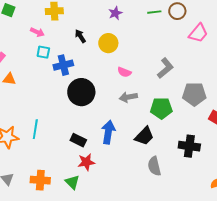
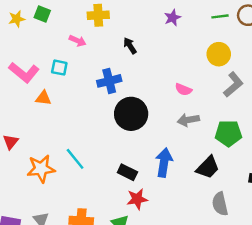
yellow circle: (108, 43) -> (219, 54), moved
cyan square: (43, 52) -> (59, 68), moved
cyan line: (35, 129) -> (75, 159), turned -48

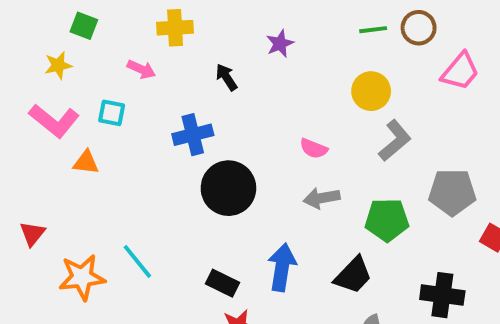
purple star: (172, 18) -> (280, 44), moved
yellow star: (17, 19) -> (58, 65), moved

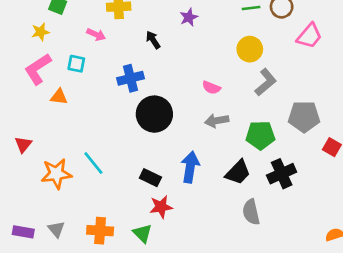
pink L-shape: (54, 121) -> (38, 69), turned 108
black cross: (442, 295) -> (282, 174), moved, turned -32

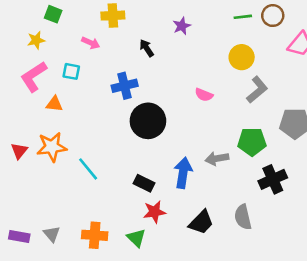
gray arrow: (217, 121) -> (217, 159), moved
black trapezoid: (238, 172) -> (201, 222), moved
orange star: (56, 174) -> (52, 147), moved

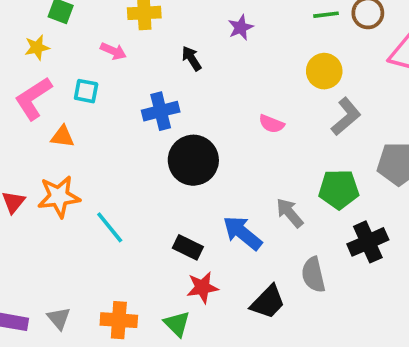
gray arrow: (217, 159) -> (290, 213), turned 60
blue arrow: (183, 173) -> (242, 233), turned -60
gray semicircle: (243, 217) -> (313, 275), moved

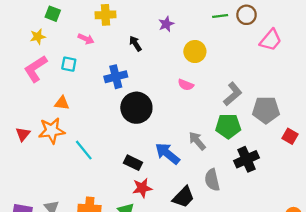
yellow circle: (324, 71) -> (195, 52), moved
gray L-shape: (346, 117) -> (233, 94), moved
orange triangle: (62, 137) -> (62, 103), moved

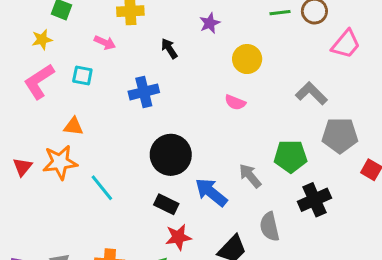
gray L-shape: (233, 94) -> (311, 93), moved, turned -95
black circle: (136, 108) -> (171, 155), moved

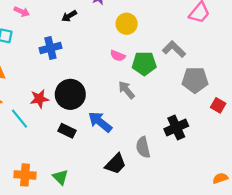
black arrow: (169, 49) -> (69, 16), turned -88
green pentagon: (290, 156) -> (144, 63), moved
gray arrow: (250, 176) -> (127, 90), moved
red star: (178, 237) -> (39, 99), moved

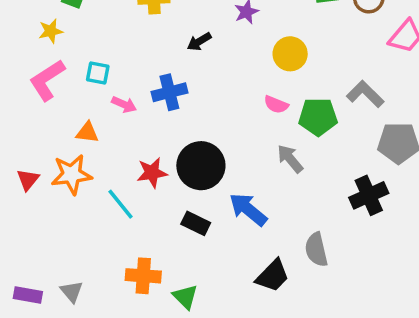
pink arrow: (22, 12) -> (124, 105), moved
black cross: (176, 127) -> (369, 195), moved
orange cross: (25, 175) -> (143, 276), moved

